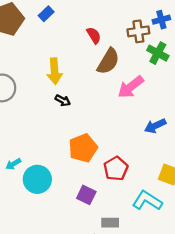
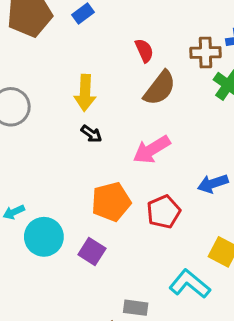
pink arrow: (131, 87) -> (152, 150), moved
red pentagon: (116, 169) -> (164, 212), moved
purple square: (86, 195) -> (92, 252), moved

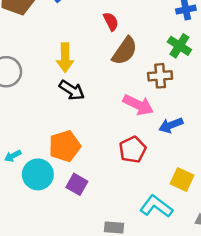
brown cross: (206, 52) -> (160, 76), moved
black arrow: (91, 134) -> (72, 90), size x1.5
pink arrow: (152, 150) -> (138, 105), moved, turned -120
orange pentagon: (111, 202) -> (65, 146), moved

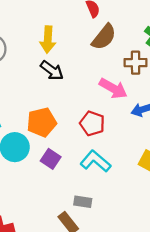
red pentagon: (133, 150) -> (92, 123), moved, turned -30
cyan L-shape: (156, 206) -> (95, 161), moved

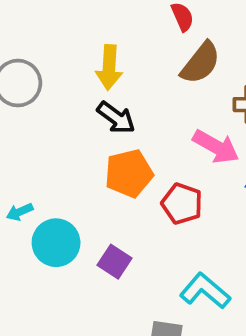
orange pentagon: (42, 122) -> (129, 173), moved
cyan L-shape: (95, 161) -> (205, 291), moved

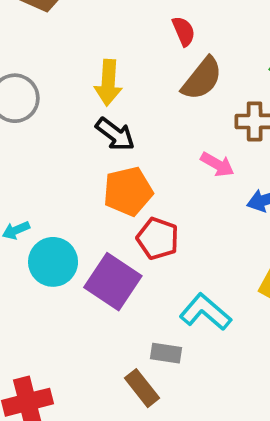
pink arrow: (216, 147) -> (217, 164), size x0.7
red pentagon: (182, 204) -> (158, 238), moved
purple square: (114, 262) -> (113, 282), size x1.6

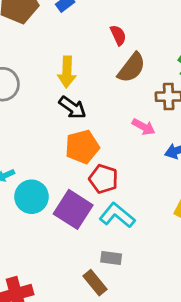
cyan L-shape: (205, 312) -> (117, 215), moved

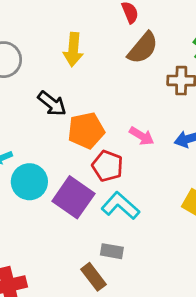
black arrow: (72, 107) -> (52, 104), moved
pink arrow: (144, 127) -> (142, 136), moved

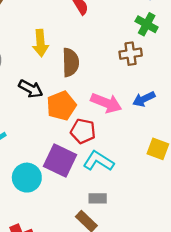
brown semicircle: (143, 48) -> (70, 62), moved, turned -32
pink arrow: (142, 136) -> (106, 103), size x1.5
cyan circle: (29, 182) -> (27, 178), moved

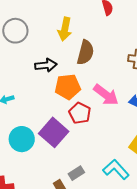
black arrow: (31, 89) -> (46, 65), turned -50
cyan L-shape: (98, 161) -> (116, 169), moved
gray rectangle: (98, 198) -> (76, 173), turned -49

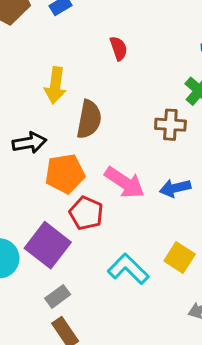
cyan L-shape: (116, 169) -> (128, 269), moved
gray rectangle: (76, 173) -> (58, 296), moved

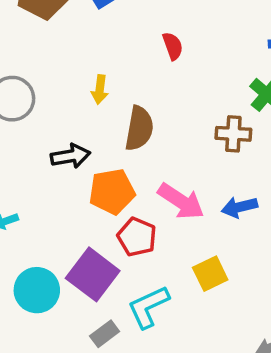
yellow arrow: (55, 85) -> (100, 90), size x0.7
yellow square: (180, 258) -> (210, 274), moved, turned 32
cyan L-shape: (128, 269) -> (148, 307), moved, turned -69

